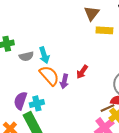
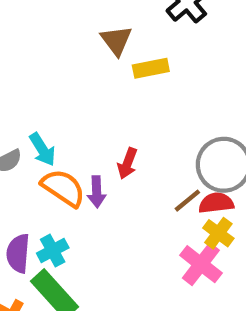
brown line: (107, 108) -> (187, 201), moved

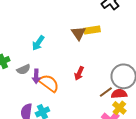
brown triangle: (116, 40) -> (78, 33), moved
cyan arrow: (42, 149) -> (38, 43), moved, turned 63
purple arrow: (97, 192) -> (36, 76), moved

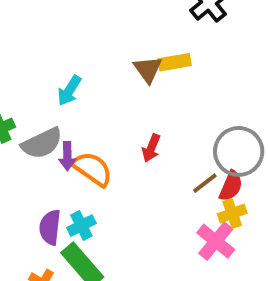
gray semicircle: (24, 69) -> (42, 143), size x1.5
red semicircle: (119, 94) -> (231, 186), turned 119
yellow cross: (119, 108) -> (232, 213), turned 32

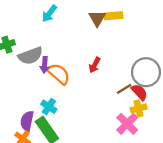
cyan arrow: (69, 91) -> (49, 13), moved
red semicircle: (231, 186) -> (139, 92), turned -72
cyan cross: (81, 226) -> (49, 107), turned -35
purple semicircle: (50, 227) -> (27, 121), moved

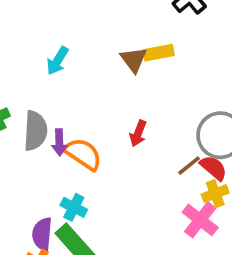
gray semicircle: (30, 56) -> (35, 131), turned -60

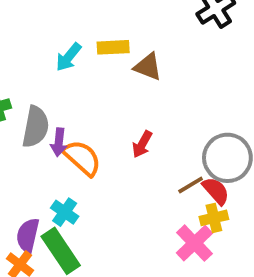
yellow rectangle: (159, 53) -> (113, 47), moved
brown triangle: (134, 60) -> (148, 67), turned -40

